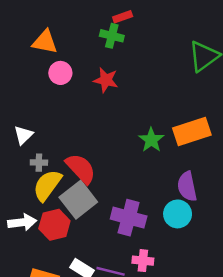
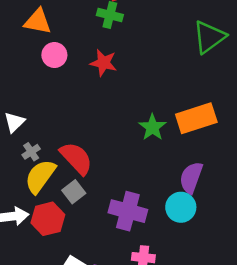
gray cross: (39, 163) -> (31, 152), turned -35
purple semicircle: (187, 186) -> (191, 178), turned 32
gray square: (78, 200) -> (74, 192), size x0.6

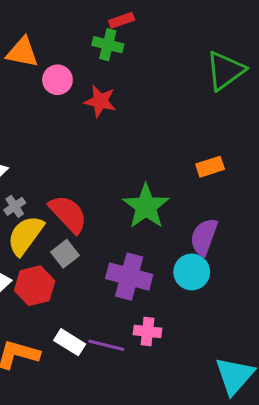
pink circle: (54, 55) -> (57, 80), moved
orange rectangle: (196, 118) -> (210, 167), size x0.6
green star: (152, 127) -> (146, 206), moved, size x1.4

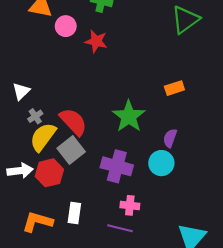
purple semicircle: (204, 237) -> (170, 138), size x0.7
gray square: (65, 254) -> (71, 150), size x1.4
white rectangle: (70, 342) -> (74, 213), turned 66
purple line: (106, 345) -> (120, 228), moved

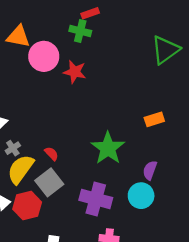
pink circle: (66, 26) -> (44, 56), size x1.4
red semicircle: (73, 122) -> (51, 154), size x0.5

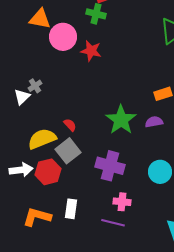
gray cross: (13, 148) -> (35, 86), moved
yellow semicircle: (21, 169) -> (42, 139), turned 32
purple semicircle: (150, 170) -> (154, 122), moved, turned 60
cyan circle: (141, 196) -> (160, 172), moved

